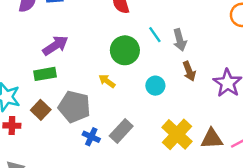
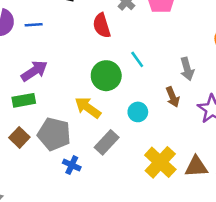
gray arrow: (180, 40) -> (187, 69), moved
yellow arrow: (107, 81) -> (88, 108), size x1.5
gray rectangle: (121, 131) -> (107, 142), moved

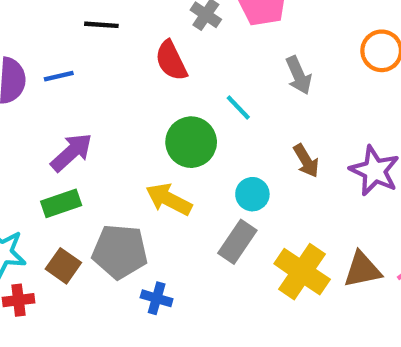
gray arrow: (187, 69) -> (299, 75), moved
gray rectangle: (107, 142) -> (237, 242), moved

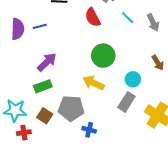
cyan line: (238, 107) -> (128, 18), moved

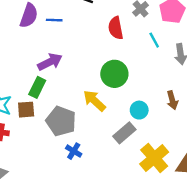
green rectangle: (43, 86) -> (37, 87), turned -60
brown square: (45, 116) -> (26, 110), moved, turned 35

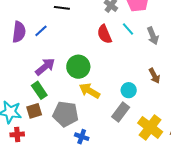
blue line: (54, 20) -> (41, 31), turned -32
red semicircle: (116, 28) -> (104, 34), moved
green circle: (114, 74) -> (78, 67), moved
green rectangle: (37, 87) -> (39, 90), turned -48

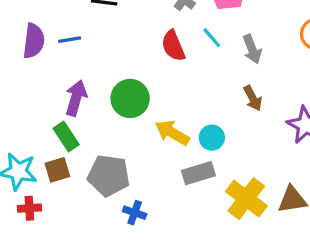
blue line: (41, 31) -> (70, 40), turned 32
purple arrow: (45, 67) -> (76, 98), turned -35
brown arrow: (154, 76) -> (253, 98), moved
yellow arrow: (90, 91) -> (172, 133), moved
gray rectangle: (121, 112) -> (198, 173), turned 36

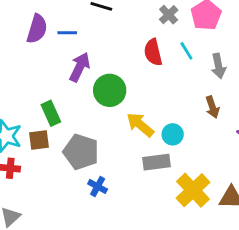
purple arrow: (76, 98) -> (80, 67), moved

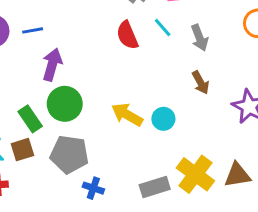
green circle: (110, 90) -> (65, 104), moved
gray rectangle: (156, 162) -> (155, 187), moved

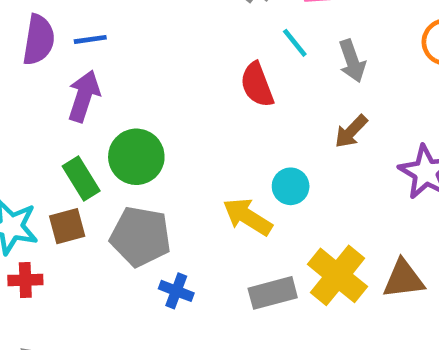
red semicircle: (127, 35) -> (257, 85), moved
purple arrow: (52, 65) -> (84, 96), moved
brown arrow: (201, 82) -> (351, 131), turned 70
yellow arrow: (127, 115) -> (248, 217), moved

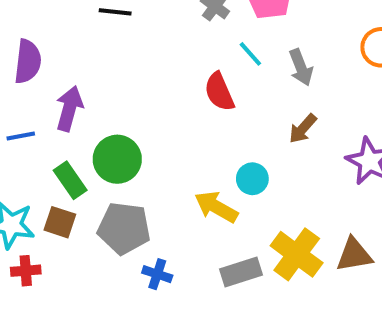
blue line: (90, 39) -> (21, 136), moved
brown square: (67, 226) -> (60, 222), turned 36

